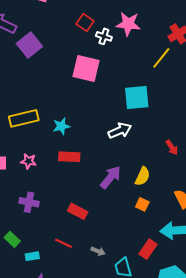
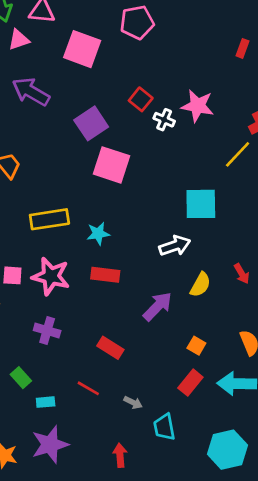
purple square: (29, 45) -> (91, 123), moved
pink square: (86, 69) -> (112, 165), moved
pink star: (28, 161) -> (51, 276), size x1.8
yellow semicircle: (143, 176) -> (200, 285), moved
red rectangle: (148, 249) -> (190, 383), moved

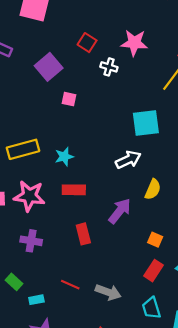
white cross: (164, 120) -> (109, 67), moved
pink square: (112, 165) -> (69, 99), size x0.5
red rectangle: (110, 348) -> (83, 234), moved, turned 50
gray arrow: (133, 403) -> (108, 292), size x1.6
cyan trapezoid: (164, 427) -> (151, 308), moved

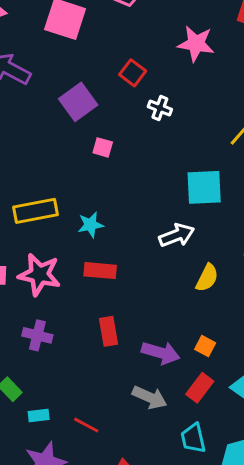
pink star: (134, 43) -> (196, 44), moved
purple arrow: (120, 211) -> (161, 353), moved, turned 64
red line: (70, 285) -> (86, 425), moved
gray arrow: (108, 292) -> (150, 397), moved

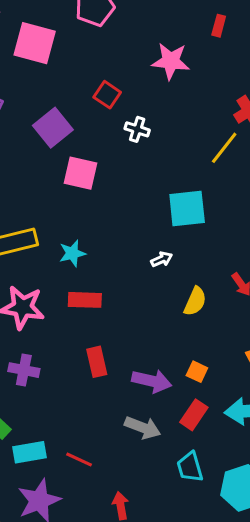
pink square: (103, 147) -> (80, 173), size x1.6
white arrow: (177, 235) -> (162, 259), size x0.6
cyan rectangle: (39, 415) -> (30, 452), size x1.5

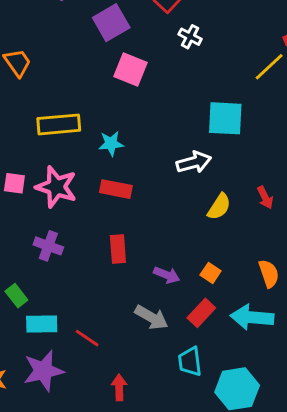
white arrow: (162, 259) -> (194, 162), size x1.6
purple arrow: (152, 381) -> (167, 275), size x0.7

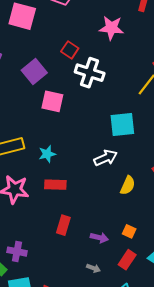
white cross: (190, 37) -> (90, 73), size x1.8
purple cross: (48, 246) -> (17, 252), moved
red rectangle: (118, 249) -> (63, 225), turned 30
gray arrow: (151, 317) -> (93, 268), size x0.6

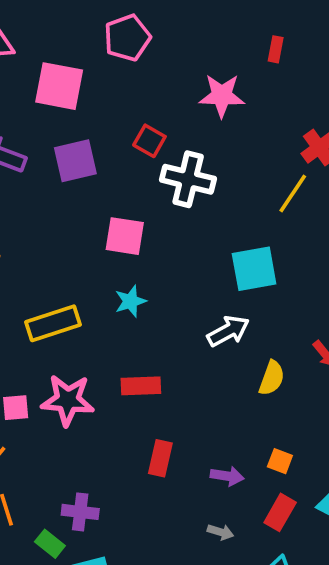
purple square: (34, 72) -> (75, 161), moved, turned 30
cyan star: (47, 154) -> (130, 301), moved

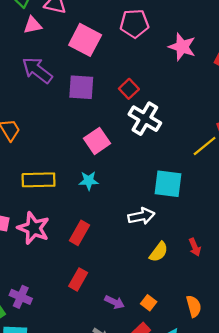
pink star: (222, 96) -> (182, 47), moved
pink square: (125, 236) -> (97, 141), turned 30
red rectangle: (141, 386) -> (80, 233), turned -75

